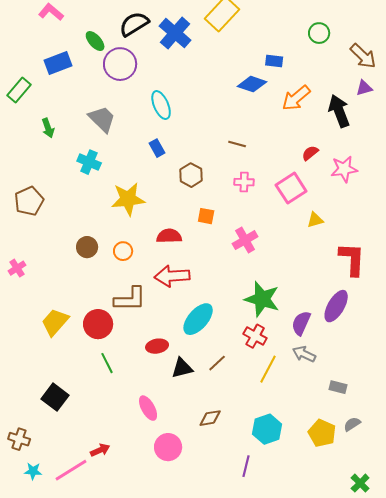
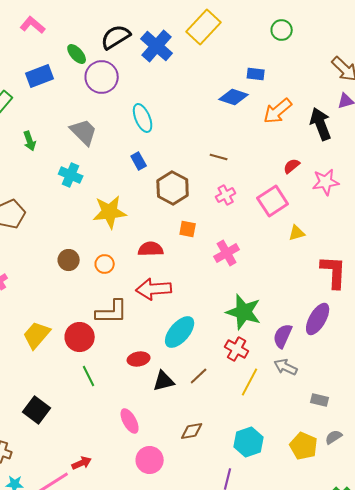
green circle: (319, 33) -> (282, 30), moved
brown hexagon: (191, 175) -> (173, 188), size x1.4
pink cross: (244, 182) -> (226, 195), turned -30

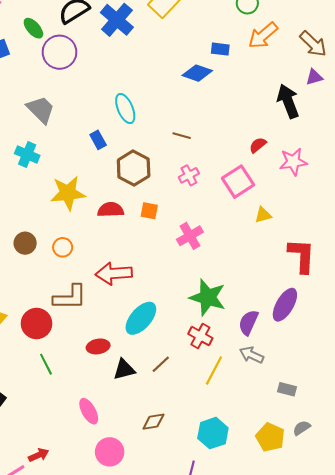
orange arrow: (278, 111) -> (263, 35), moved
cyan ellipse: (143, 118) -> (125, 109), moved
red semicircle: (151, 249) -> (111, 210), moved

